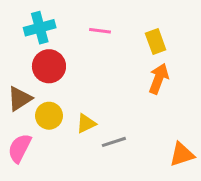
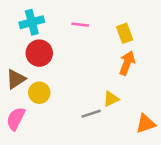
yellow triangle: (86, 123) -> (111, 99), moved

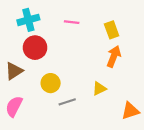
yellow circle: (39, 93) -> (51, 83), moved
gray line: (91, 114) -> (67, 102), moved

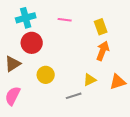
gray line: (67, 102) -> (74, 96), moved
orange triangle: (130, 111) -> (118, 82), moved

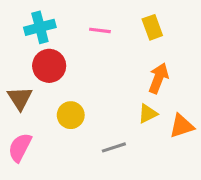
yellow rectangle: (101, 27) -> (152, 27), moved
brown triangle: (13, 64) -> (20, 98), turned -30
yellow triangle: (90, 80) -> (148, 114), moved

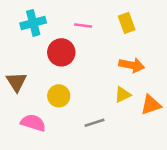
red circle: (49, 66) -> (61, 52), moved
orange arrow: (158, 78) -> (132, 65), turned 80
pink semicircle: (20, 147) -> (33, 123), moved, turned 80

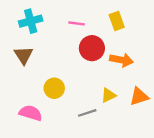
red circle: (61, 52) -> (92, 48), moved
brown triangle: (17, 82) -> (24, 55), moved
yellow triangle: (123, 95) -> (108, 95), moved

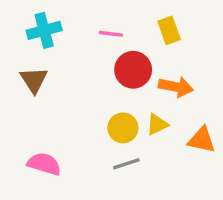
yellow circle: (54, 88) -> (123, 128), moved
yellow triangle: (108, 95) -> (157, 124), moved
orange triangle: (139, 96) -> (202, 140), turned 30

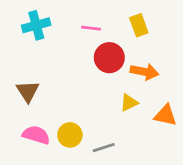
brown triangle: (34, 80) -> (28, 91), moved
yellow circle: (123, 128) -> (70, 135), moved
gray line: (126, 164) -> (104, 148), moved

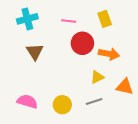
brown triangle: (28, 91) -> (35, 52), moved
yellow circle: (70, 135) -> (62, 105), moved
gray line: (104, 148) -> (94, 102), moved

